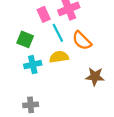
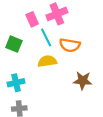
orange semicircle: (82, 41) -> (70, 45), turned -36
cyan cross: (33, 65) -> (16, 83), moved

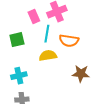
cyan line: (46, 38) -> (47, 34), turned 36
green square: (14, 44) -> (17, 40), turned -35

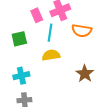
orange semicircle: (69, 41) -> (82, 31), moved
brown star: (81, 74) -> (85, 74), turned 30

